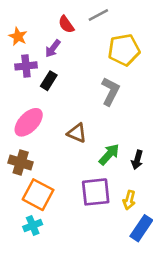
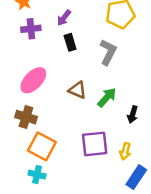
purple arrow: (53, 49) -> (64, 18), moved
black rectangle: (49, 81) -> (70, 42), moved, turned -49
green arrow: (109, 154) -> (107, 97), moved
cyan cross: (33, 226) -> (37, 175), turned 35

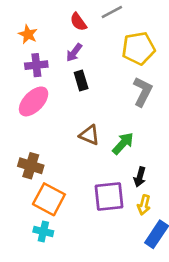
gray L-shape: (108, 52) -> (143, 92), moved
pink ellipse: (33, 80) -> (34, 101), moved
black arrow: (133, 115) -> (140, 177), moved

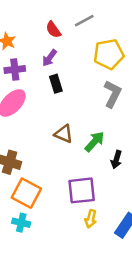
black arrow: (140, 177) -> (116, 160), moved
yellow arrow: (144, 205) -> (91, 219), moved

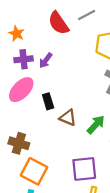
red semicircle: (53, 30) -> (59, 23), size x1.5
purple arrow: (49, 58) -> (46, 60), moved
black rectangle: (56, 84) -> (48, 101), moved

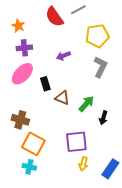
purple arrow: (46, 60) -> (63, 56), moved, turned 32

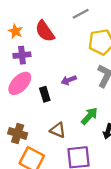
red semicircle: (54, 17) -> (45, 31), moved
purple arrow: (63, 56) -> (69, 80), moved
brown triangle: (62, 98) -> (58, 130), moved

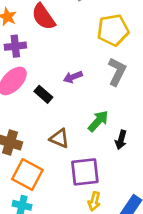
black rectangle: (45, 94) -> (43, 94), turned -32

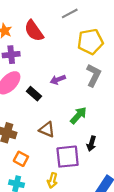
black arrow: (121, 140) -> (91, 144), moved
orange square: (27, 175) -> (21, 159), size x0.6
yellow arrow: (94, 201) -> (52, 180), moved

